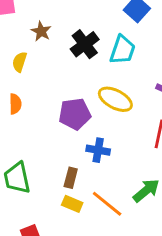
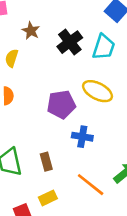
brown rectangle: (71, 178) -> (46, 162), moved, turned -30
yellow rectangle: (72, 204) -> (48, 198), moved, turned -48

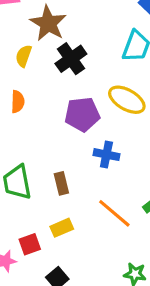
brown star: (31, 31) -> (48, 23), size x1.6
black cross: (70, 42) -> (71, 59), moved

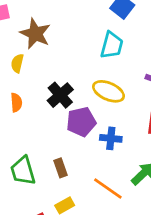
black cross: (71, 59) -> (60, 95), moved
purple pentagon: (82, 114) -> (81, 122), moved
blue cross: (106, 155) -> (111, 138), moved

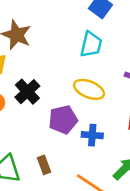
black cross: (60, 95) -> (27, 92), moved

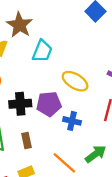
cyan trapezoid: (91, 44) -> (42, 51), moved
black cross: (27, 92) -> (20, 104), moved, turned 30

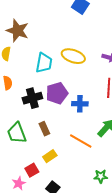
cyan trapezoid: (42, 51) -> (44, 63), moved
yellow ellipse: (75, 81) -> (73, 56), moved

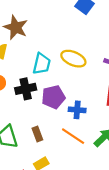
black cross: (32, 98) -> (26, 89), moved
orange line: (81, 141) -> (73, 136), moved

